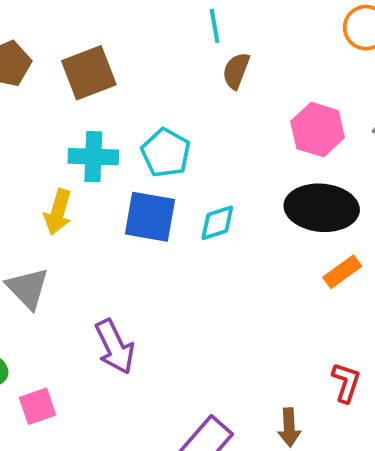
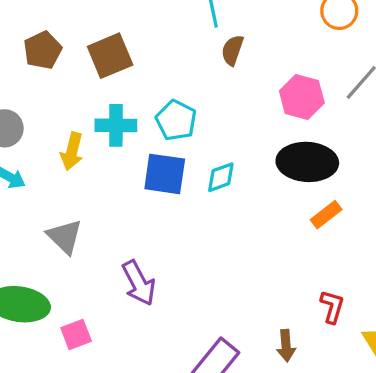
yellow arrow: (58, 212) -> (72, 151), moved

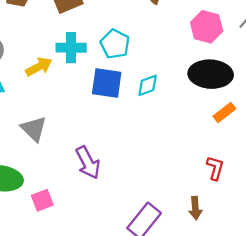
yellow arrow: (72, 151) -> (39, 67), turned -132
red L-shape: (332, 307) -> (215, 168), moved

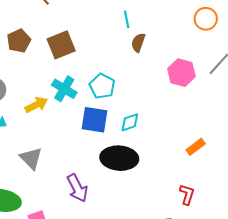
cyan cross: (71, 48) -> (64, 89), turned 30
black ellipse: (211, 74) -> (119, 158), moved

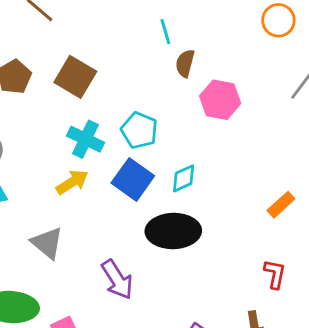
brown square: (61, 45) -> (75, 77), turned -32
pink hexagon: (181, 73) -> (220, 100), moved
yellow arrow: (36, 105) -> (72, 182), moved
blue square: (95, 120) -> (133, 179), turned 32

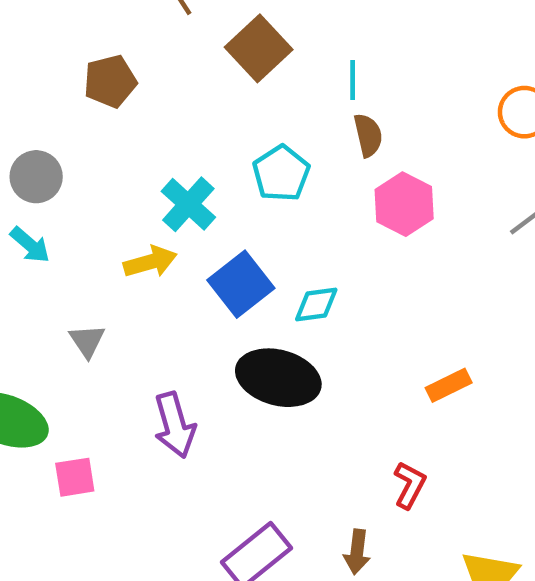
brown semicircle: (185, 63) -> (368, 135), turned 136
brown square: (75, 77) -> (259, 48), moved
cyan pentagon: (139, 130) -> (281, 173), moved
gray triangle: (47, 243) -> (87, 341), size x0.7

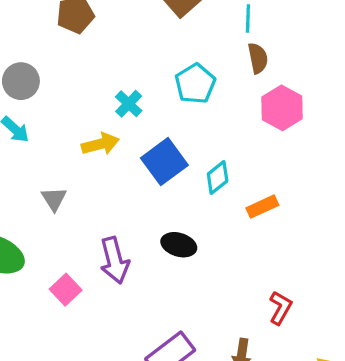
cyan cross: (188, 204) -> (129, 104), size x0.7
cyan diamond: (316, 304) -> (218, 178), turned -32
black ellipse: (278, 378) -> (179, 245), moved, size x0.6
orange rectangle: (449, 385) -> (262, 207), moved
pink square: (75, 477) -> (66, 290), moved, turned -36

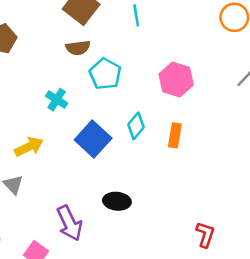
brown semicircle: (258, 58) -> (78, 48), moved, turned 105
yellow arrow: (100, 144) -> (29, 147), moved
cyan diamond: (218, 178) -> (136, 126), moved
orange rectangle: (262, 207) -> (175, 135), moved, turned -45

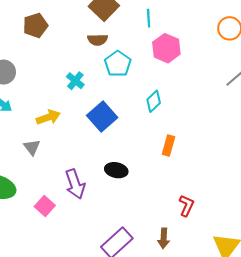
pink hexagon: (176, 79) -> (166, 48), moved
cyan diamond: (136, 126) -> (154, 101), moved
orange rectangle: (175, 135) -> (168, 146), moved

